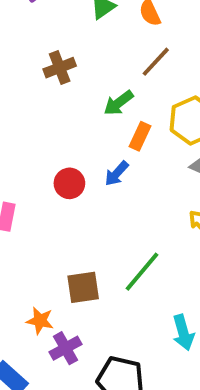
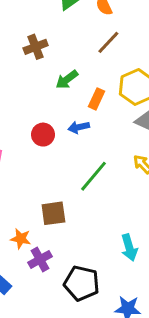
green arrow: (118, 103) -> (67, 80), moved
blue arrow: (117, 174) -> (79, 127), turned 36
green line: (142, 272) -> (94, 176), moved

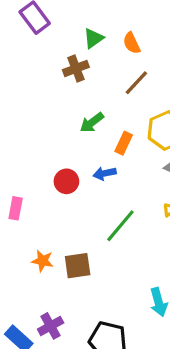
brown cross: (36, 47) -> (76, 68), moved
orange star: (21, 239) -> (43, 261), moved
purple cross: (40, 259) -> (51, 326), moved

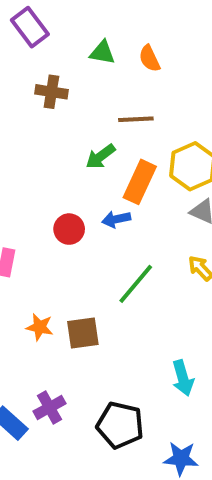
green triangle: (93, 38) -> (102, 53), turned 45
brown cross: (76, 68) -> (51, 92), moved, turned 30
brown line: (136, 83) -> (136, 119), moved, turned 44
orange rectangle: (124, 143) -> (140, 182), size x1.5

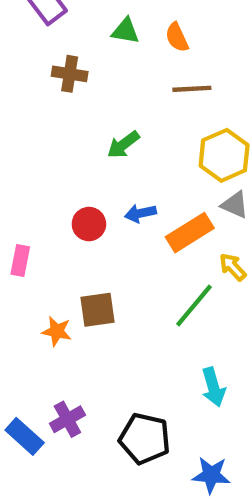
brown line: (136, 119) -> (192, 89), moved
orange rectangle: (140, 182) -> (190, 233), moved, turned 33
green line: (136, 284) -> (194, 306), moved
brown square: (83, 333) -> (97, 310), moved

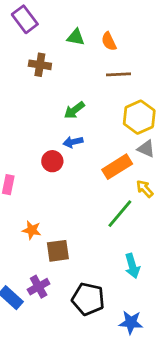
blue arrow: (140, 213) -> (73, 142), moved
brown square: (97, 310) -> (58, 251), moved

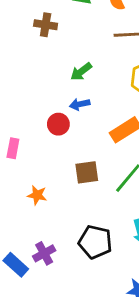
brown square: (58, 251) -> (87, 172), moved
black pentagon: (88, 299) -> (95, 242), moved

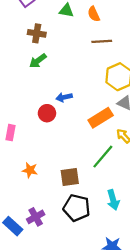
green arrow: (81, 72) -> (38, 61), moved
brown square: (87, 172) -> (70, 177), moved

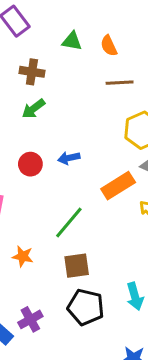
red circle: (47, 113) -> (30, 164), moved
green line: (103, 157) -> (69, 223), moved

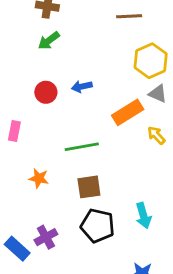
green line: (69, 223) -> (82, 147), turned 40

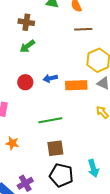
orange rectangle: (128, 112) -> (76, 85), moved, turned 30
orange star: (39, 178) -> (12, 143), moved

